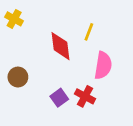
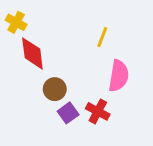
red diamond: (60, 46) -> (32, 53), moved
brown circle: (18, 77) -> (55, 89), moved

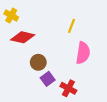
red diamond: (32, 53) -> (23, 37), turned -70
red cross: (98, 111) -> (68, 88), moved

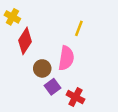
red diamond: (23, 37) -> (25, 41), turned -70
pink semicircle: (83, 53) -> (66, 58), moved

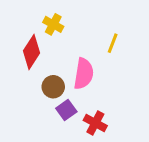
yellow cross: (12, 17) -> (53, 24), moved
yellow line: (79, 28) -> (113, 43), moved

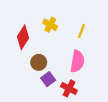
yellow cross: (53, 24) -> (50, 25), moved
pink semicircle: (84, 74) -> (77, 61), moved

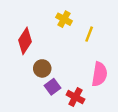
yellow cross: (50, 25) -> (64, 19), moved
pink semicircle: (77, 61) -> (99, 74), moved

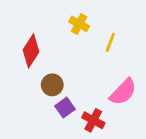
pink semicircle: (99, 74) -> (123, 92), turned 35

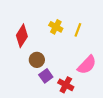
yellow cross: (79, 24) -> (56, 27), moved

